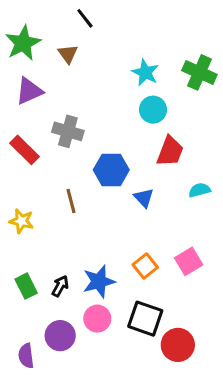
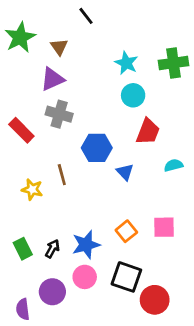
black line: (85, 18) -> (86, 16), moved
green cross: (199, 72) -> (173, 63), turned -32
purple triangle: (29, 91) -> (52, 79), moved
yellow star: (21, 221) -> (32, 189), moved
pink square: (189, 261) -> (164, 227), turned 30

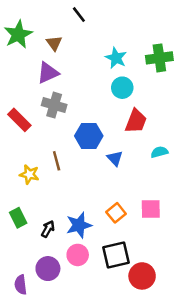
green rectangle: (23, 249) -> (18, 218), moved
black square: (126, 277) -> (116, 255), turned -32

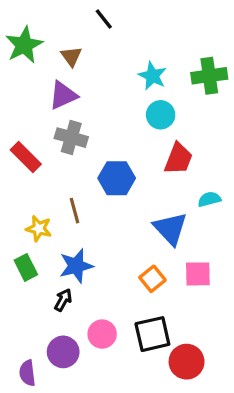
blue triangle: (115, 158) -> (170, 228), moved, size x1.6
green rectangle: (18, 218) -> (26, 267), moved
blue star: (79, 225) -> (76, 266), moved

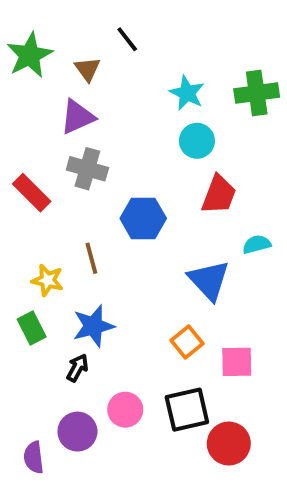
black line: (104, 19) -> (127, 39), moved
pink square: (198, 274) -> (237, 362), moved

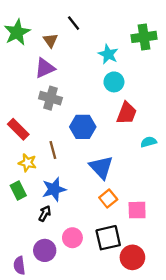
green cross: (257, 93) -> (144, 37), moved
red rectangle: (32, 193) -> (18, 129), moved
blue triangle: (209, 280) -> (101, 167), moved

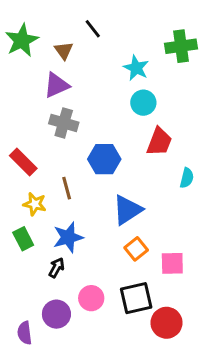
cyan semicircle: (149, 142) -> (187, 178), turned 119
blue triangle: (101, 167) -> (127, 210), turned 40

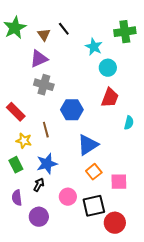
black line: (93, 29) -> (64, 29), moved
cyan circle: (143, 103) -> (108, 68), moved
pink circle: (91, 298) -> (68, 197), moved
purple semicircle: (25, 333) -> (17, 198), moved

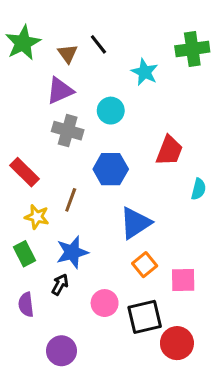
cyan circle: (108, 68) -> (111, 111), moved
brown line: (46, 130) -> (71, 200), turned 35
purple circle: (39, 217) -> (61, 351), moved

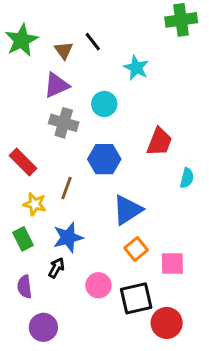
green cross: (192, 49) -> (181, 20), moved
purple circle: (61, 351) -> (43, 327), moved

